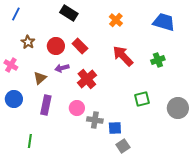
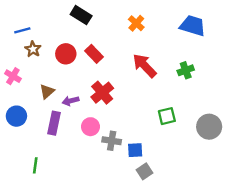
blue line: (16, 14) -> (22, 30), moved, turned 48
purple arrow: (62, 68) -> (70, 101), moved

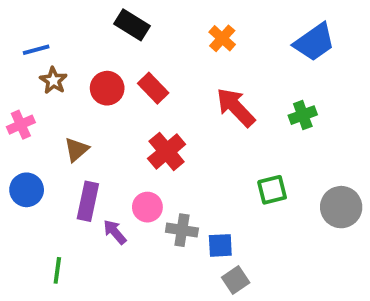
blue trapezoid: (193, 26) -> (314, 42), turned 128
pink cross: (13, 76) -> (21, 125), turned 35
purple arrow: (70, 101) -> (115, 232), moved, turned 63

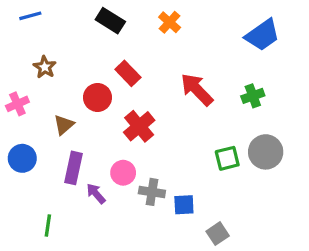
orange cross: (222, 38) -> (170, 22), moved
blue line: (36, 50) -> (30, 16), moved
red circle: (107, 88) -> (98, 97), moved
gray circle: (341, 207) -> (266, 152), moved
gray square: (236, 280) -> (218, 234), moved

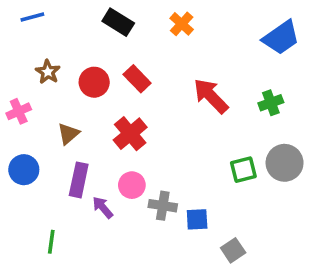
red circle: (98, 97) -> (94, 82), moved
red cross: (139, 126) -> (130, 134), moved

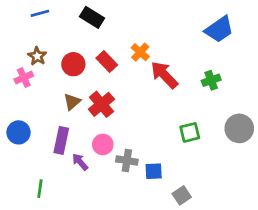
blue line: (32, 17) -> (40, 13), moved
orange cross: (182, 24) -> (140, 52), moved
pink cross: (19, 111) -> (24, 78), moved
brown triangle: (68, 134) -> (72, 102), moved
gray circle: (285, 163) -> (239, 128), moved

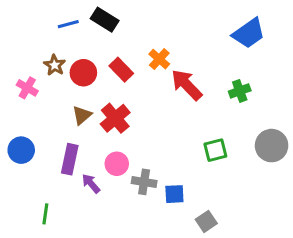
blue line: (40, 13) -> (68, 24), moved
brown star: (37, 56) -> (55, 65), moved
pink cross: (24, 78) -> (27, 88), turned -36

